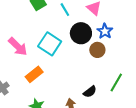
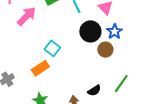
cyan square: (50, 44) -> (52, 48), moved, size x0.7
pink arrow: (18, 47) -> (27, 16), moved, turned -95

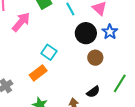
brown circle: (105, 50) -> (95, 58), moved

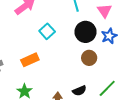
cyan square: (49, 52) -> (47, 31), moved

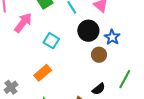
blue star: (109, 36) -> (112, 37), moved

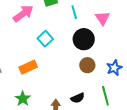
blue star: (112, 37) -> (114, 68), moved
green line: (125, 79) -> (105, 96), turned -60

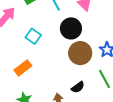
brown circle: (87, 65) -> (80, 53), size x1.5

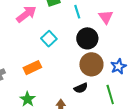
black semicircle: (78, 87) -> (81, 88), moved

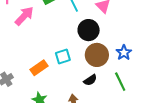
cyan square: (49, 39) -> (63, 56), moved, turned 35

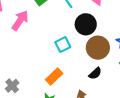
cyan square: (63, 56) -> (63, 45), moved
orange rectangle: (39, 68) -> (54, 76), moved

